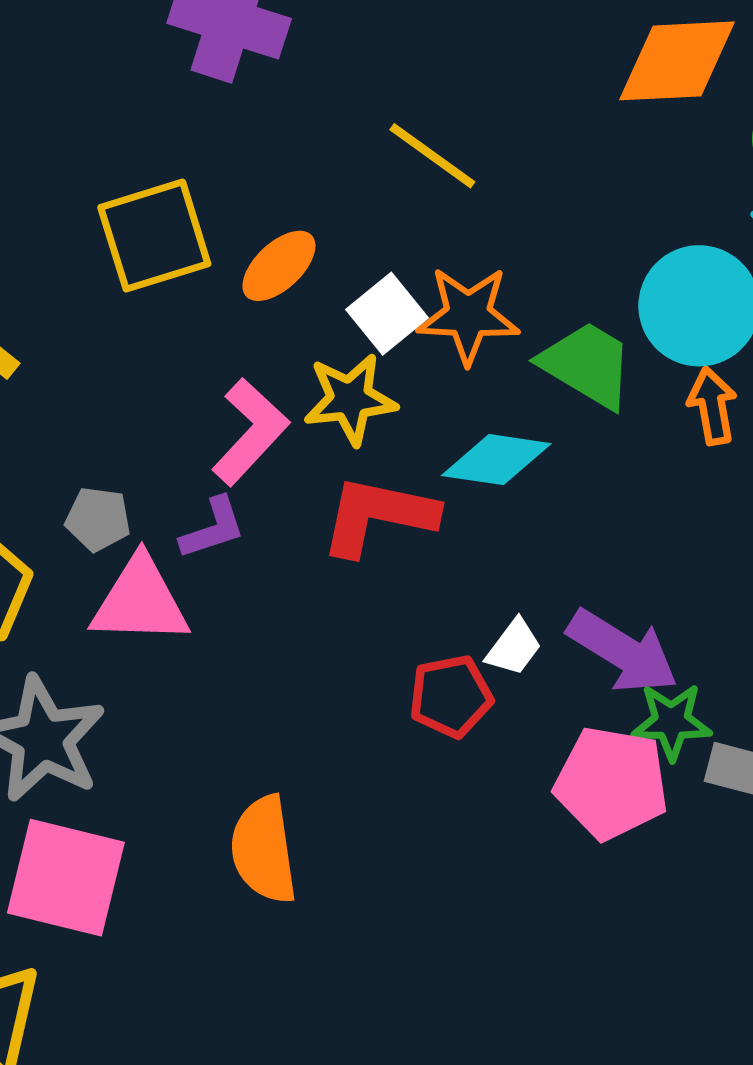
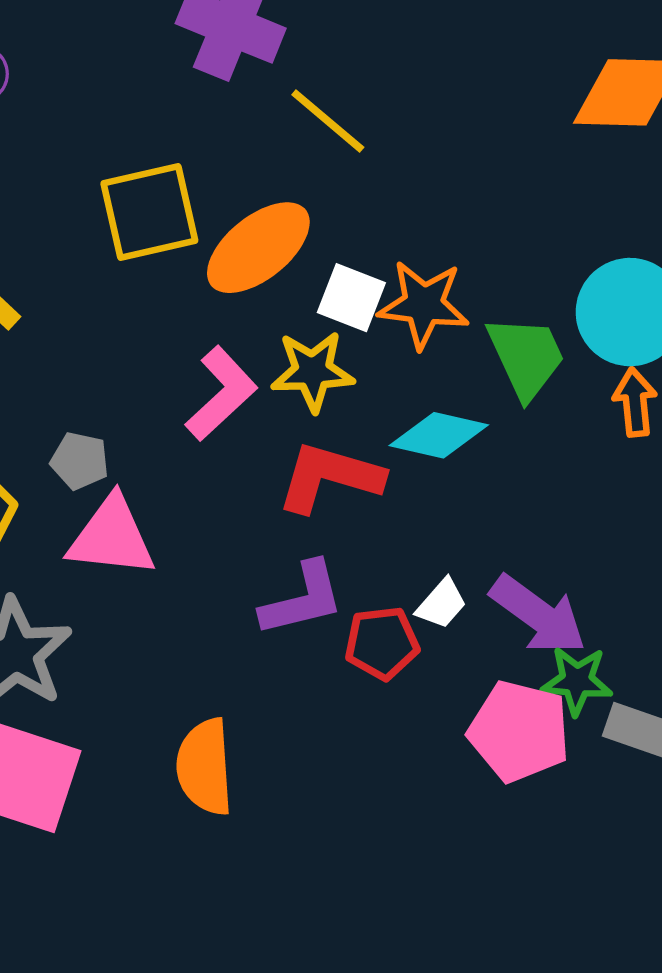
yellow line: (432, 156) -> (328, 121), moved
orange ellipse: (279, 266) -> (258, 248), size x1.5
white square: (387, 314) -> (351, 298), turned -34
green trapezoid: (587, 365) -> (526, 357), turned 30
purple L-shape: (213, 528) -> (302, 599), moved, size x1.4

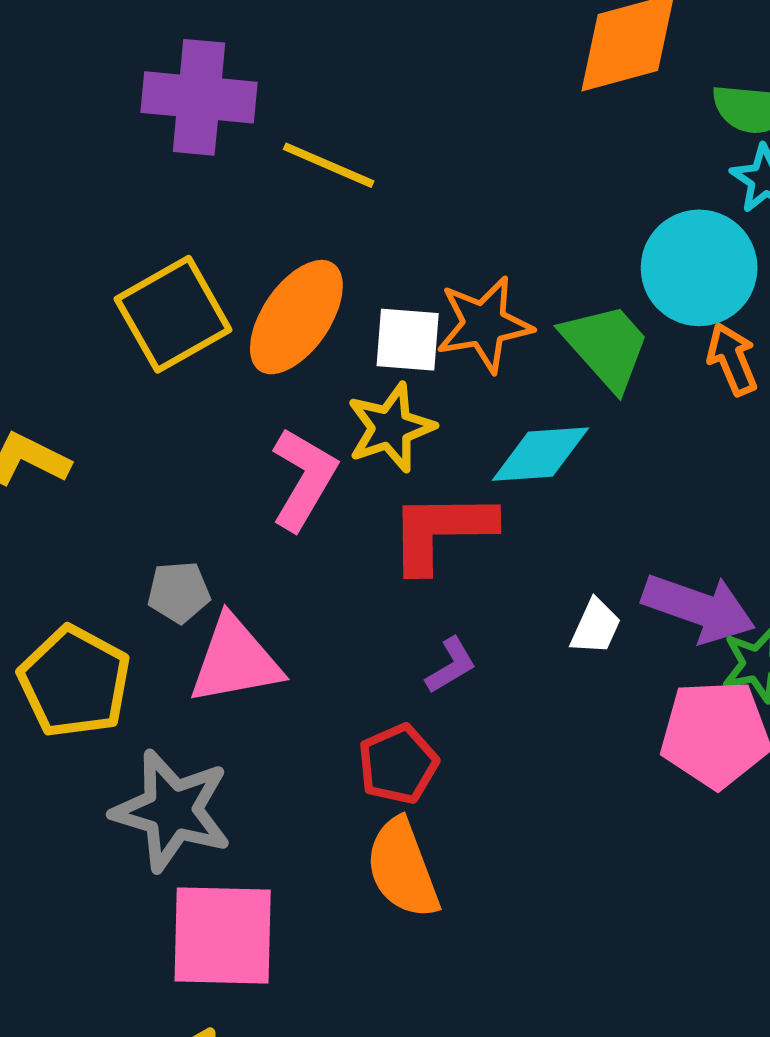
purple L-shape: (302, 599) -> (451, 665), size x0.6
red pentagon: (382, 643) -> (398, 764), moved

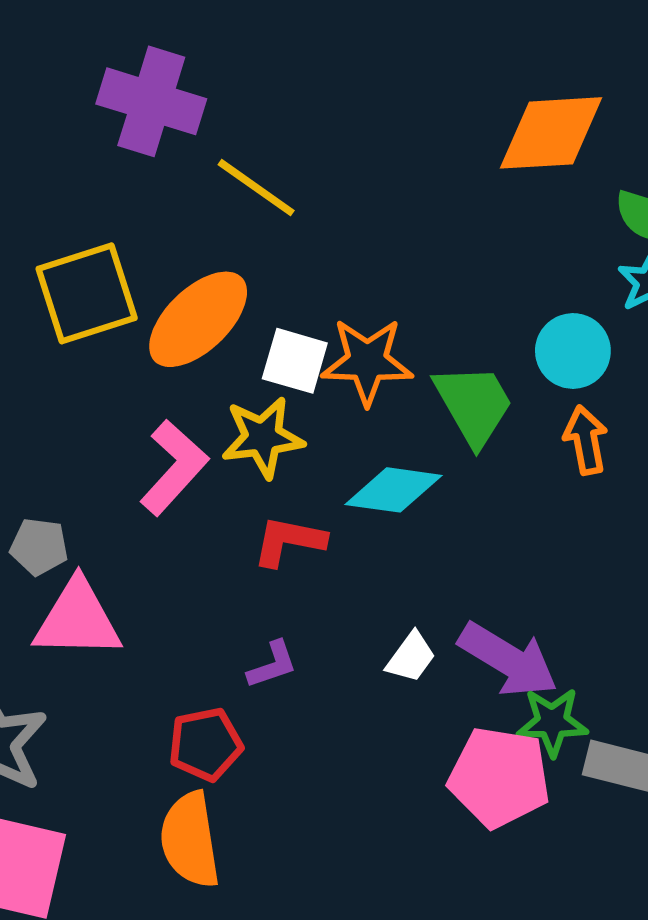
cyan circle: (699, 268) -> (573, 351), size x0.7
red L-shape: (441, 531) -> (289, 541), size x0.7

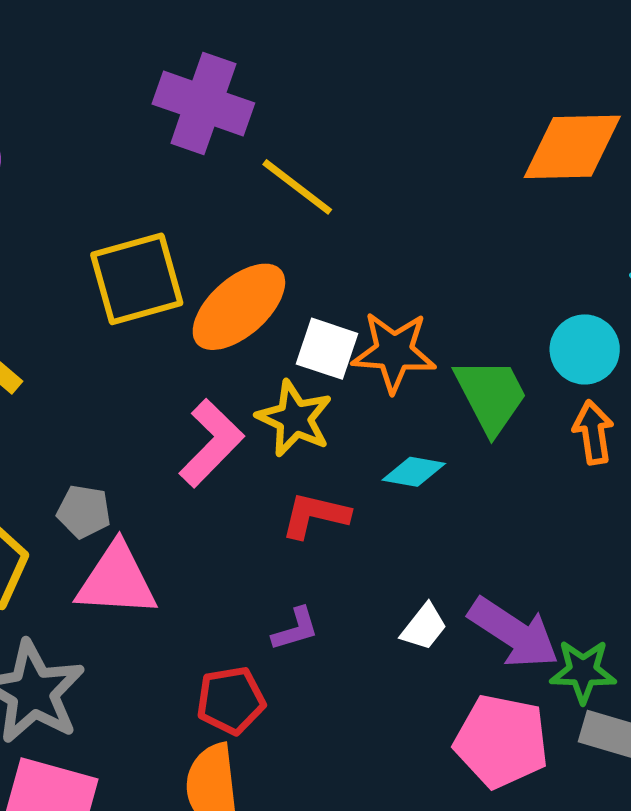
yellow star: (263, 437) -> (295, 418), turned 30
cyan diamond: (394, 490) -> (414, 472), size x0.7
green star: (552, 722) -> (583, 671), moved

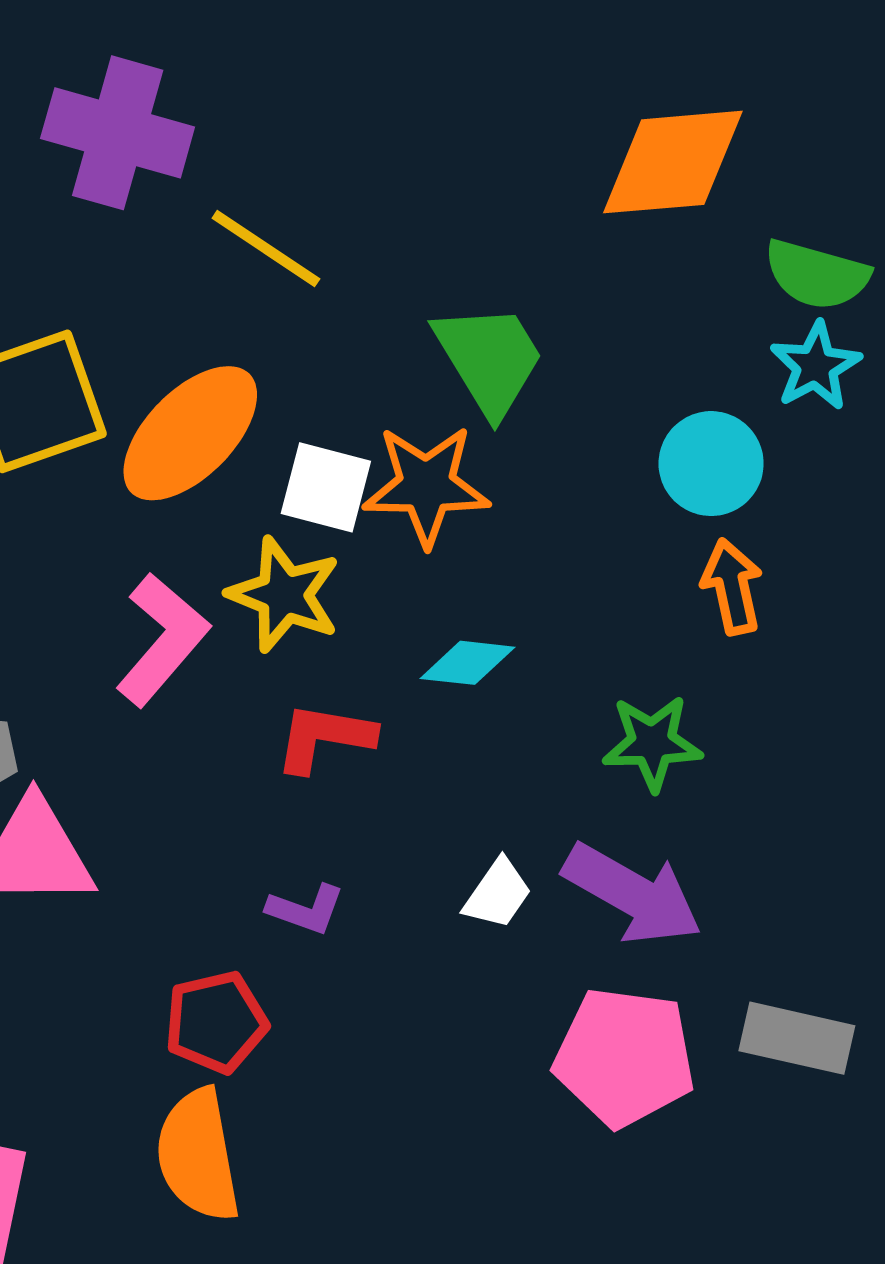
green trapezoid: (491, 395) -> (489, 359), moved
purple L-shape: (295, 629) -> (306, 909), turned 40
green star: (583, 671) -> (652, 743), moved

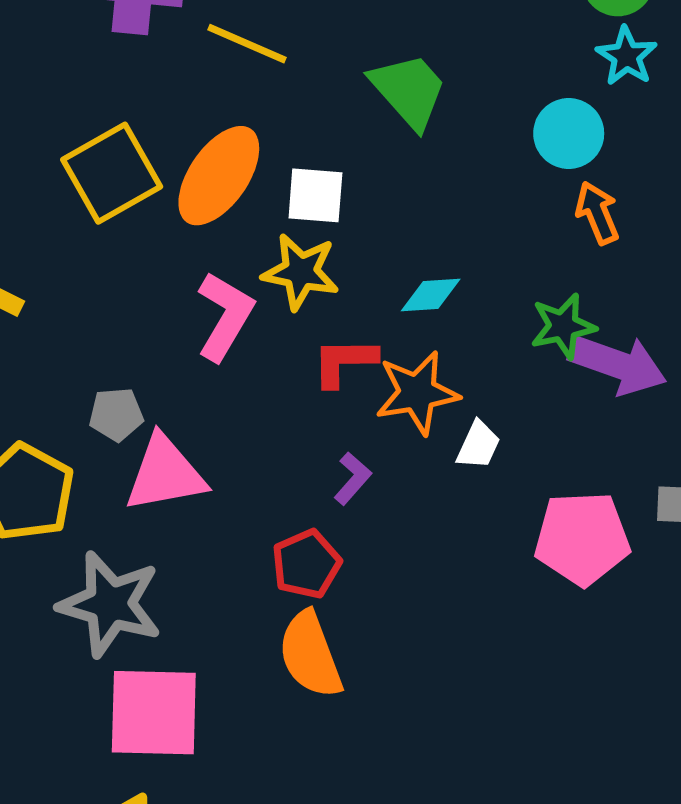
orange star: (426, 486) -> (417, 393), moved
purple arrow: (632, 894) -> (618, 364), moved
purple L-shape: (306, 909) -> (353, 478), turned -58

